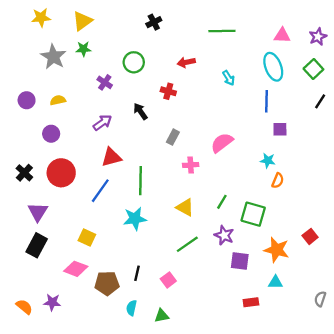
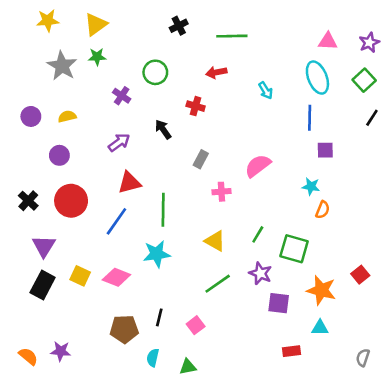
green line: (222, 31) -> (232, 36), moved
yellow square: (87, 238) -> (80, 276), moved
pink diamond: (76, 269) -> (116, 277), moved
gray semicircle: (320, 299) -> (363, 358), moved

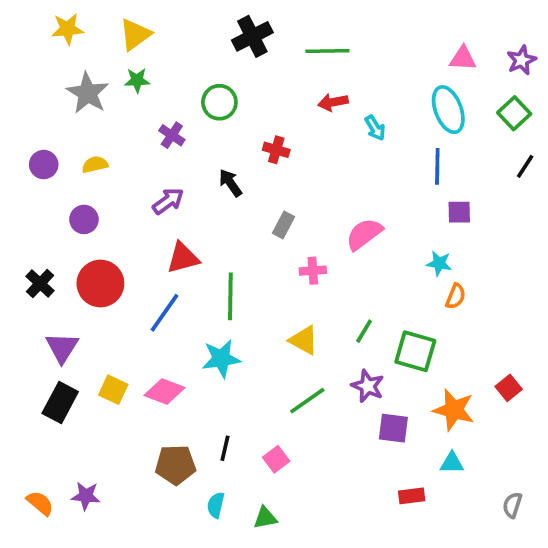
black cross: (179, 26) -> (252, 36), size x1.5
red arrow: (216, 72) -> (333, 102), moved

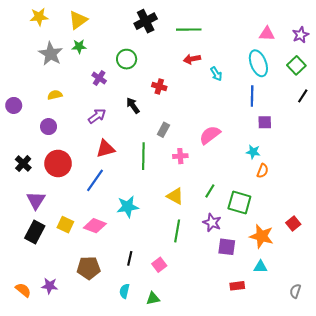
purple circle: (44, 165) -> (14, 105), moved
green line: (230, 296) -> (143, 156), moved
green line: (307, 401) -> (177, 231), turned -45
brown pentagon: (175, 465) -> (89, 268), moved

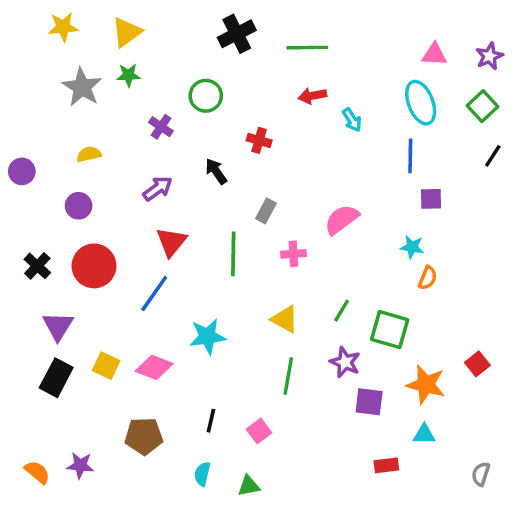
red triangle: (105, 149) -> (171, 242), turned -36

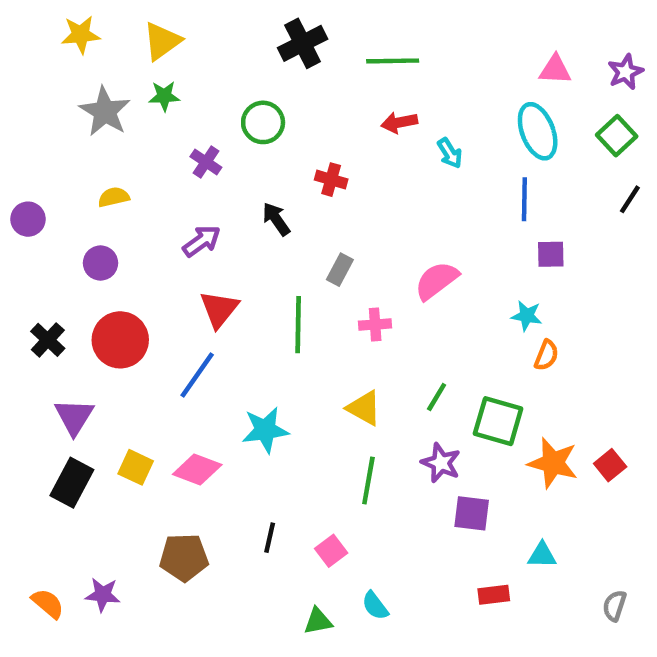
orange star: (426, 385) -> (553, 463), moved
cyan semicircle: (202, 474) -> (375, 606), moved, turned -50

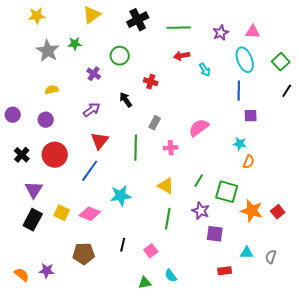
yellow triangle: (162, 41) -> (92, 15), moved
purple star: (625, 72) -> (221, 33), moved
purple circle: (28, 219) -> (13, 115), moved
gray semicircle: (614, 606) -> (271, 257), moved

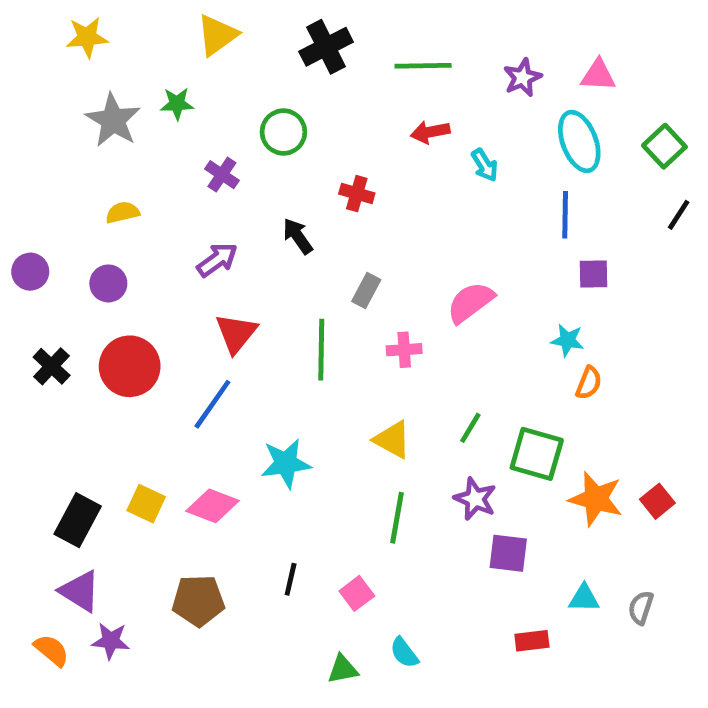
purple triangle: (34, 190) -> (80, 591), moved, turned -30

